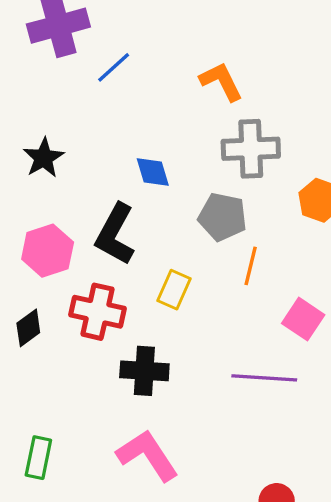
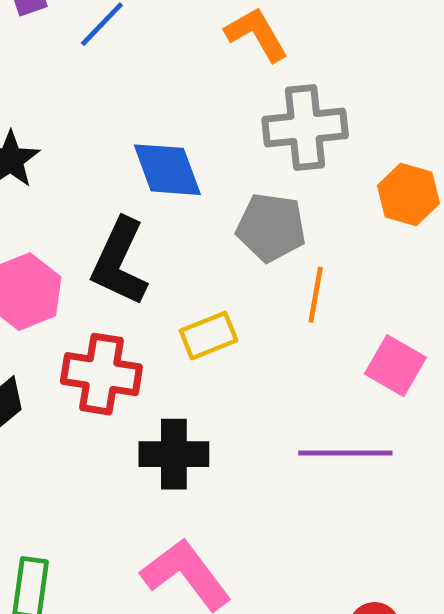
blue diamond: (153, 172) -> (167, 170), size x1.4
yellow rectangle: (174, 290) -> (209, 336), turned 48

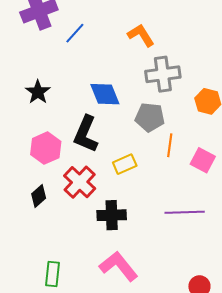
pink square: (395, 366) -> (203, 160), moved
red cross: (101, 374) -> (80, 182), turned 36

